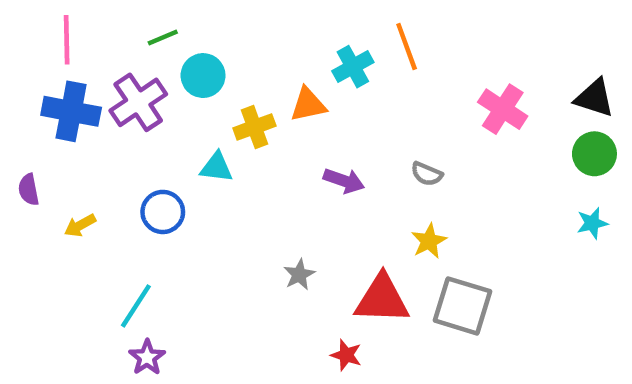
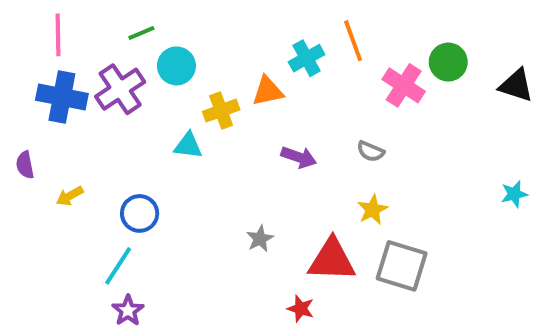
pink cross: (503, 109) -> (404, 85), moved
green circle: (594, 154) -> (448, 62), moved
blue circle: (163, 212) -> (140, 213), moved

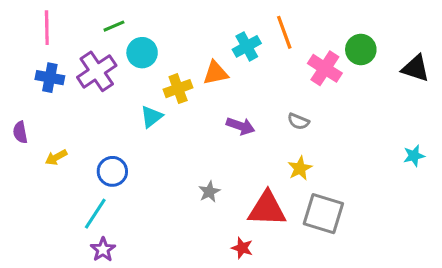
blue cross: (62, 97) -> (50, 78), size x0.7
cyan triangle: (188, 146) -> (151, 117), turned -45

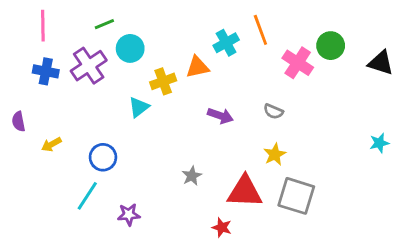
purple star: (103, 250) -> (129, 215), moved, turned 30

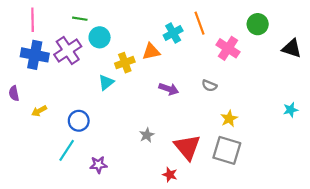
green line: (104, 24) -> (80, 19), turned 32
green circle: (331, 46) -> (258, 24), moved
blue cross: (46, 71) -> (35, 55), size x1.4
yellow star: (275, 154) -> (229, 119), moved
red triangle: (245, 192) -> (187, 147), turned 48

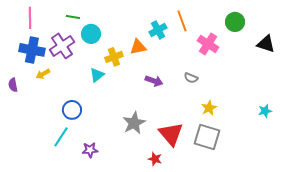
cyan star: (291, 110) -> (265, 111), moved
yellow arrow: (39, 111) -> (43, 74), moved
gray star: (147, 135) -> (134, 123), size x1.6

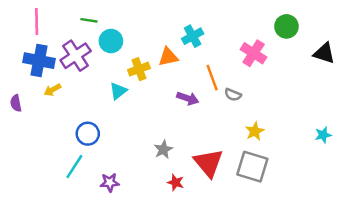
orange line: (182, 21) -> (212, 78), moved
gray star: (134, 123) -> (163, 150), size x0.7
red star: (155, 159) -> (176, 182), moved

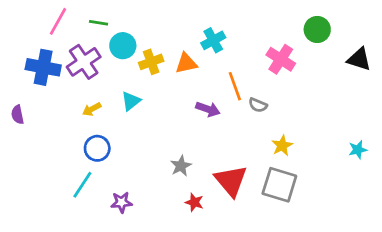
pink line: (37, 22) -> (58, 21), moved, turned 30
yellow cross: (139, 69) -> (151, 62), moved
yellow arrow: (52, 90) -> (92, 109), moved

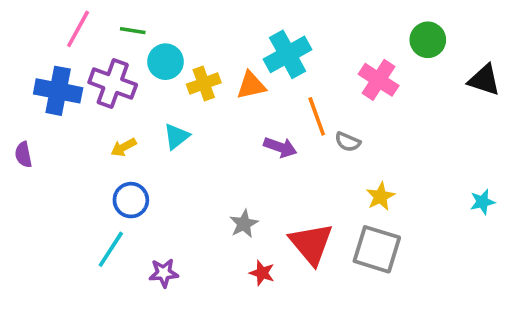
cyan cross: (213, 40) -> (288, 54), size x1.4
purple cross: (84, 62) -> (113, 84), turned -36

